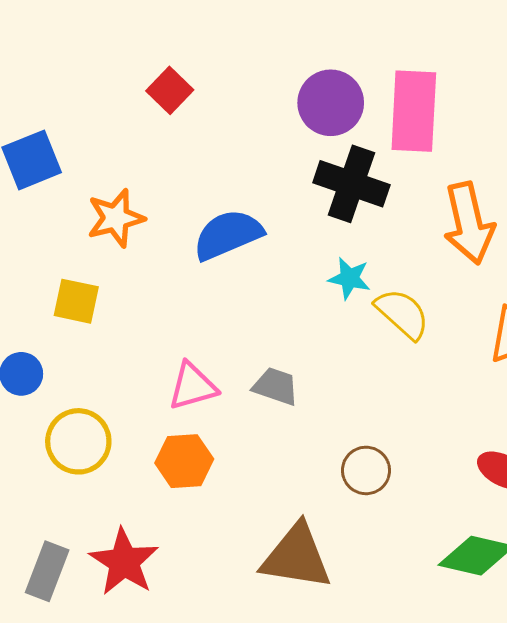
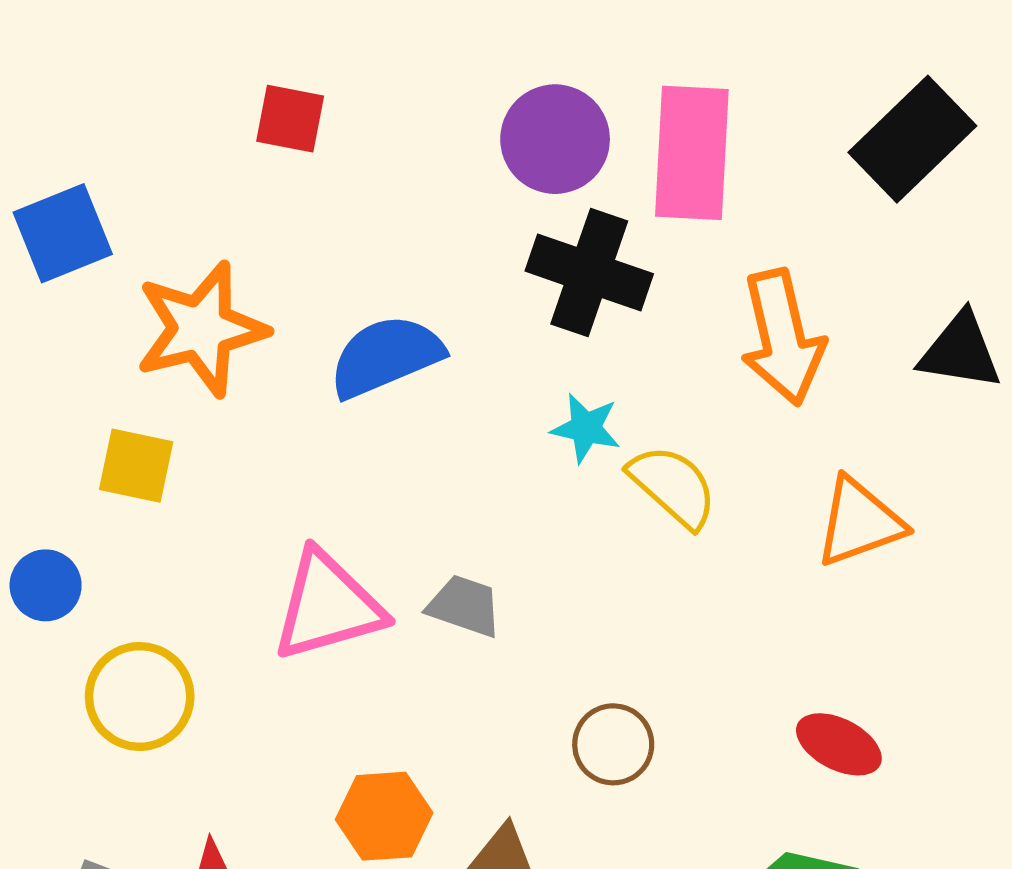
red square: (170, 90) -> (290, 119), turned -33
orange star: (116, 218) -> (201, 329), size x1.4
pink triangle: (193, 386) -> (328, 606), size x1.4
orange hexagon: (184, 461) -> (384, 816), moved

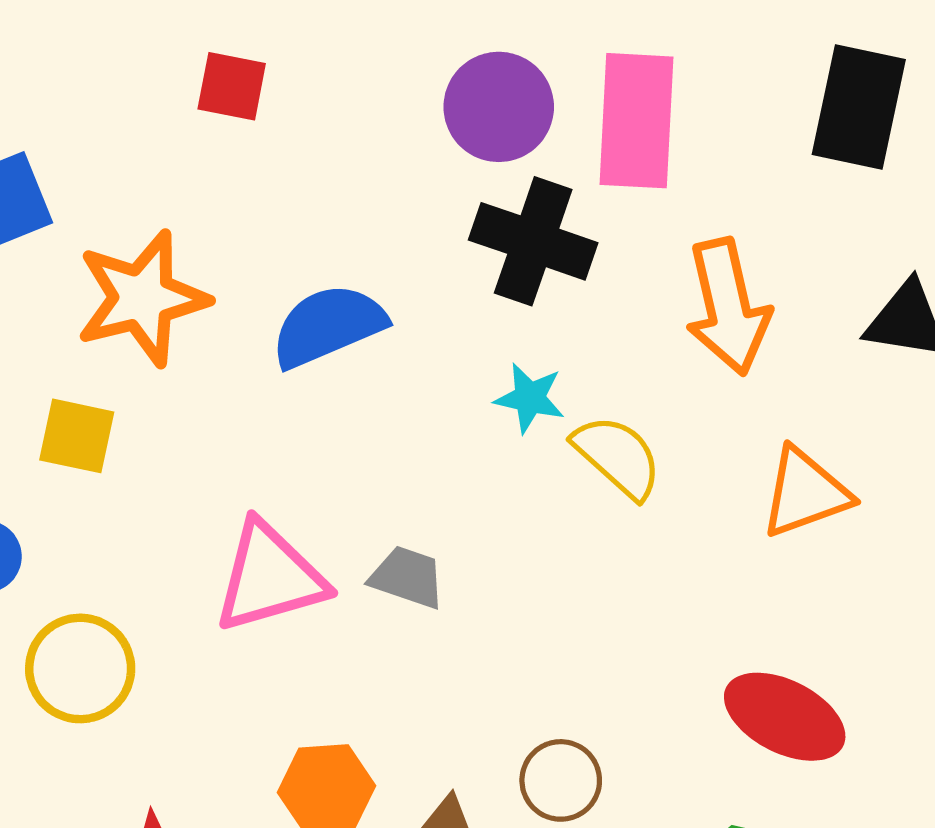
black rectangle: (912, 139) -> (859, 107), turned -34
brown circle: (613, 744) -> (561, 780), moved
red ellipse: (839, 744) -> (785, 717), size x1.4

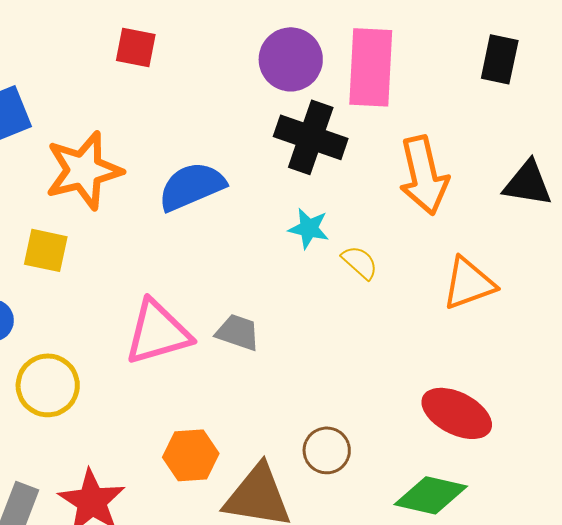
black rectangle: (859, 107) -> (500, 59), size x0.7
yellow semicircle: (618, 457) -> (360, 262), size x0.7

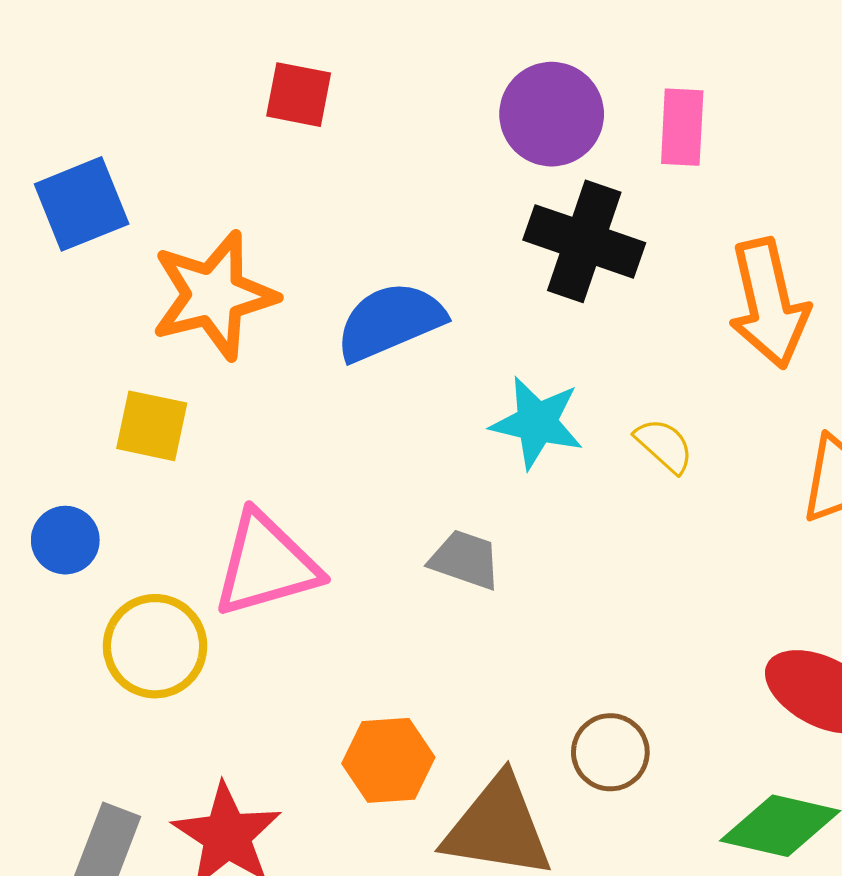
pink rectangle: (371, 67) -> (682, 127), size x0.6
cyan star: (309, 228) -> (537, 423), moved, size x1.4
pink triangle: (158, 332) -> (266, 565), moved

